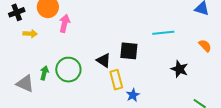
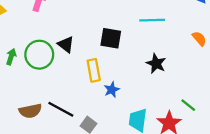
black triangle: (104, 60) -> (66, 44), moved
black star: (179, 69) -> (156, 64), moved

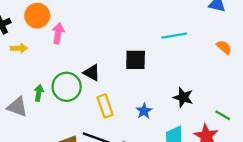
black star: (156, 64) -> (183, 97), moved
yellow rectangle: (94, 70) -> (105, 106), moved

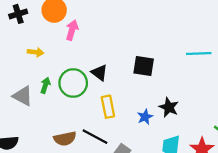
cyan line: (174, 36) -> (199, 54), moved
yellow arrow: (19, 48) -> (36, 52), moved
black star: (183, 97) -> (169, 107), moved

